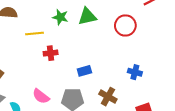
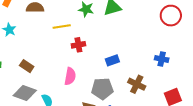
red circle: (125, 25) -> (171, 16), moved
pink semicircle: (41, 96) -> (70, 76), moved, turned -114

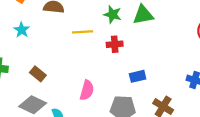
red cross: (78, 45) -> (115, 44), moved

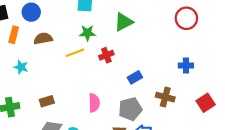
green star: (113, 14) -> (87, 33), moved
brown rectangle: (38, 74) -> (47, 101), turned -40

